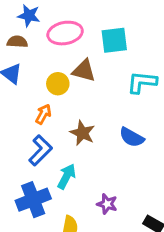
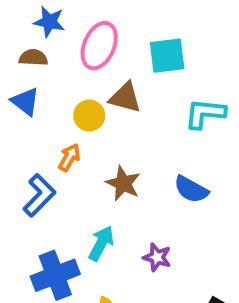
pink ellipse: (65, 33) -> (99, 46), turned -56
blue L-shape: (40, 150) -> (39, 195), moved
purple star: (107, 204) -> (157, 257), moved

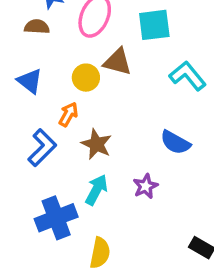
blue triangle: (25, 102) -> (30, 81), moved
cyan L-shape: (205, 114) -> (188, 76), turned 45
brown star: (123, 183) -> (96, 144), moved
purple star: (157, 257) -> (146, 186), moved, turned 30

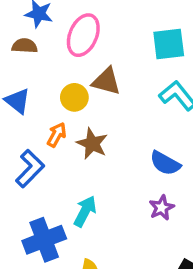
cyan square: (154, 25) -> (169, 44), moved
brown star: (96, 144) -> (92, 144), moved
purple star: (146, 186) -> (162, 208), moved

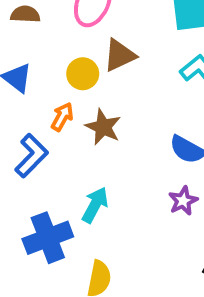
brown triangle: (106, 81) -> (120, 55), turned -40

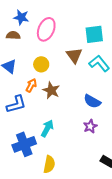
brown triangle: (120, 55) -> (74, 55), moved, turned -42
blue L-shape: (31, 156) -> (16, 104), turned 30

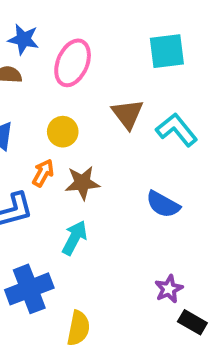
cyan square: (94, 34) -> (167, 51), moved
brown star: (51, 90) -> (82, 183), turned -30
purple star: (90, 126) -> (169, 289), moved
cyan arrow: (47, 128) -> (75, 238), moved

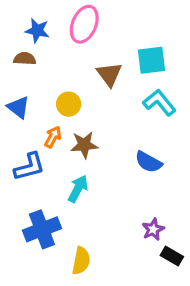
cyan square: (167, 51) -> (152, 60), moved
pink ellipse: (73, 63) -> (84, 24), moved
brown triangle: (128, 114) -> (109, 74), moved

